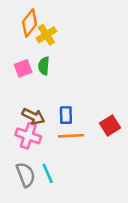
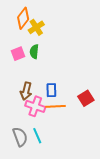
brown arrow: (33, 116) -> (26, 91), turned 78
pink cross: (28, 136) -> (35, 106), moved

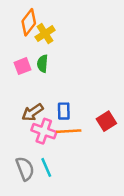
brown arrow: (26, 91) -> (33, 112), turned 42

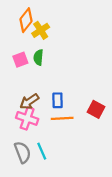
red square: (106, 121) -> (96, 109), turned -30
pink cross: (44, 131) -> (27, 118), moved

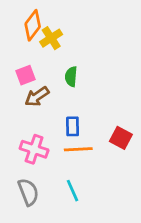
green semicircle: (38, 57) -> (71, 77), moved
brown arrow: (29, 101) -> (37, 97), moved
cyan line: (42, 151) -> (73, 191), moved

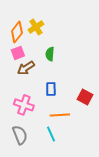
orange diamond: (33, 25) -> (17, 32), moved
orange line: (78, 149) -> (60, 115), moved

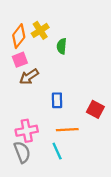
green semicircle: (50, 54) -> (62, 46), moved
pink cross: (24, 105) -> (27, 131), moved, turned -30

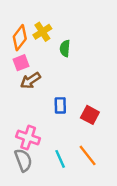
red square: (95, 109) -> (90, 115), moved
orange line: (67, 130) -> (88, 155), moved, turned 55
pink cross: (27, 131) -> (28, 138), turned 30

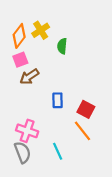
orange line: (88, 155) -> (82, 131), moved

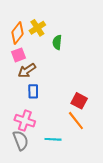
blue rectangle: (58, 100) -> (33, 91), moved
cyan line: (58, 151) -> (53, 139), turned -63

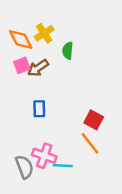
orange diamond: (18, 33) -> (21, 39), turned -65
brown arrow: (27, 71) -> (38, 68), moved
pink cross: (25, 121) -> (44, 156), moved

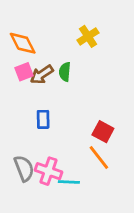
yellow cross: (44, 33) -> (88, 36), moved
green semicircle: (68, 51) -> (65, 72), moved
gray semicircle: (24, 167) -> (24, 168), moved

